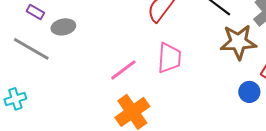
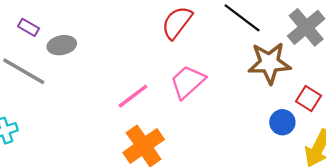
pink trapezoid: (169, 58) -> (188, 82), turned -136

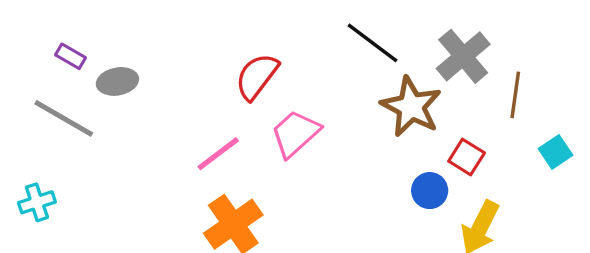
red semicircle: (177, 23) -> (257, 76), moved
brown star: (269, 63) -> (411, 107), turned 30

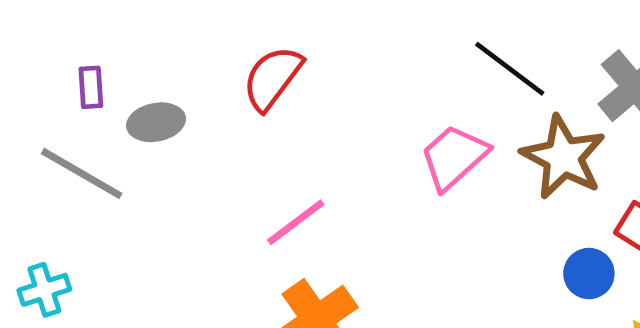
purple rectangle: (70, 56) -> (91, 87), turned 56
red semicircle: (257, 76) -> (272, 78), moved
pink trapezoid: (295, 133) -> (454, 157), moved

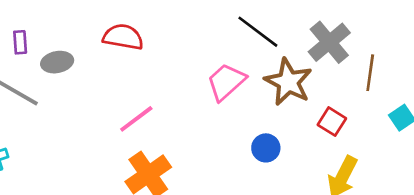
red semicircle: (272, 78) -> (123, 37), turned 63
blue circle: (589, 274) -> (266, 148), moved

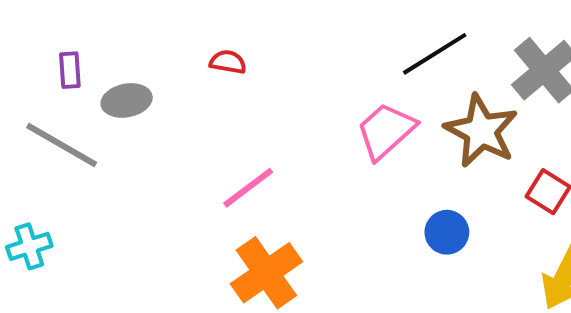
black line: (258, 32) -> (435, 54), turned -69
red semicircle: (123, 37) -> (228, 62), size x0.6

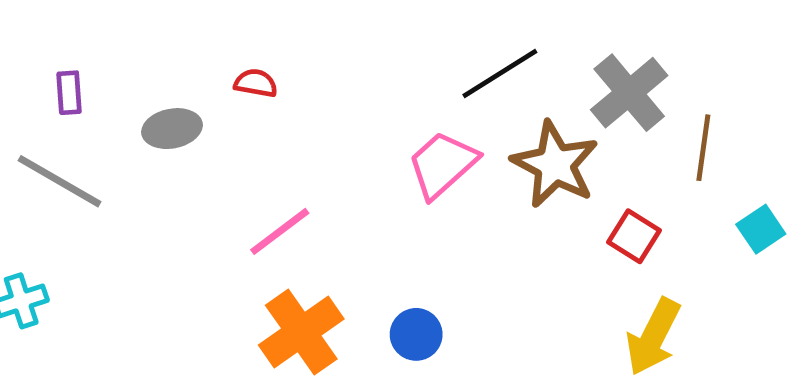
gray ellipse: (127, 100) -> (172, 129), moved
blue circle: (447, 232) -> (416, 334), moved

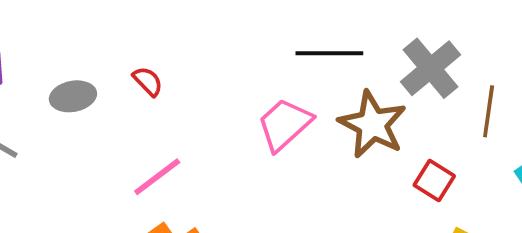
black line: (500, 74) -> (329, 53), turned 32
red semicircle: (256, 83) -> (148, 81), moved, turned 36

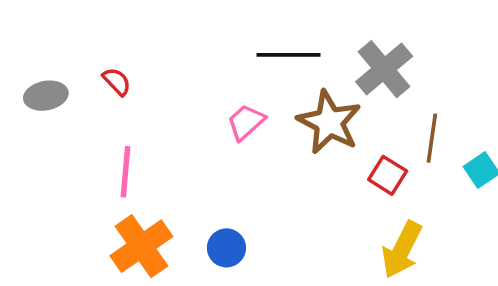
brown line: (489, 111) -> (432, 138), moved
pink trapezoid: (284, 124) -> (246, 122), size x0.7
pink line: (157, 177) -> (126, 172), turned -48

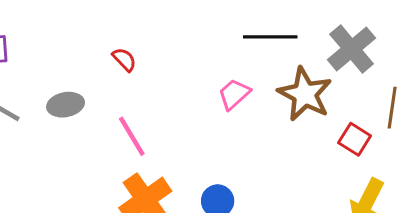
gray ellipse: (46, 96) -> (66, 105), moved
pink line: (126, 172) -> (132, 136), turned -36

